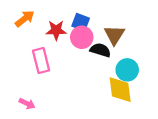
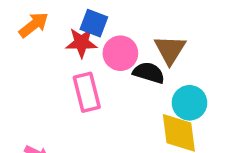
blue square: (81, 22) -> (94, 23), moved
pink rectangle: (41, 61) -> (87, 92), moved

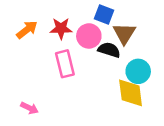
blue square: (94, 23) -> (104, 14), moved
orange arrow: (34, 25) -> (27, 30), moved

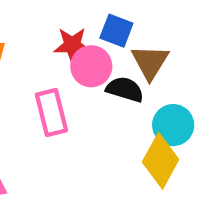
red star: (61, 28) -> (72, 45), moved
yellow diamond: (131, 93) -> (161, 161), turned 36

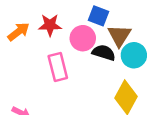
red star: (72, 45) -> (50, 25), moved
cyan circle: (173, 125) -> (134, 55), moved

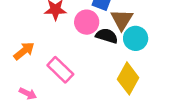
orange arrow: (18, 32) -> (24, 51), moved
pink rectangle: (58, 67) -> (60, 70), moved, turned -32

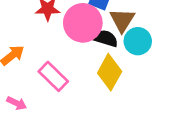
pink circle: (87, 22) -> (83, 23), size x1.4
yellow diamond: (128, 78) -> (110, 72), moved

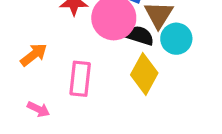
pink rectangle: (53, 76) -> (80, 79), turned 52

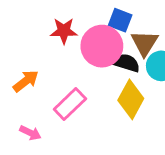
pink rectangle: (80, 79) -> (70, 104), turned 40

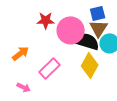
blue square: (120, 20) -> (98, 13), moved, turned -35
black semicircle: (126, 63) -> (87, 41), size x1.4

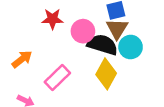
pink circle: (71, 30) -> (83, 31), size x0.7

